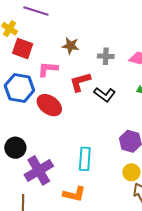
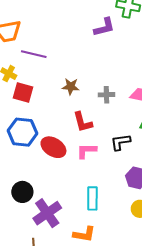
pink L-shape: (48, 69) -> (86, 151), moved
red L-shape: (80, 82) -> (83, 122), turned -85
black L-shape: (105, 95) -> (120, 142), moved, turned 140

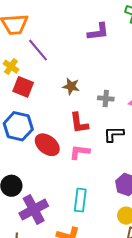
purple L-shape: (104, 27) -> (98, 32), moved
purple line: (34, 54) -> (38, 50), turned 30
black L-shape: (120, 142) -> (114, 134), moved

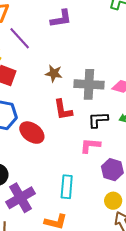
purple L-shape: (98, 32) -> (61, 19), moved
gray cross: (106, 98) -> (89, 84), size x1.8
pink L-shape: (80, 152) -> (90, 146), moved

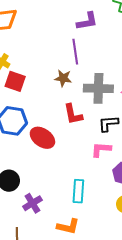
purple L-shape: (61, 19) -> (87, 21), moved
purple line: (20, 38) -> (75, 52), moved, turned 35
purple cross: (21, 198) -> (32, 203), size x0.7

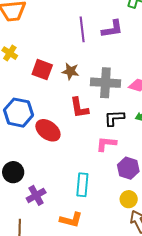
purple L-shape: (87, 21) -> (112, 29), moved
purple line: (75, 52) -> (82, 29), moved
red square: (15, 81) -> (42, 70), moved

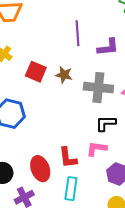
purple L-shape: (112, 29) -> (108, 47), moved
red L-shape: (79, 108) -> (68, 158), moved
red ellipse: (48, 130) -> (40, 169), moved, turned 30

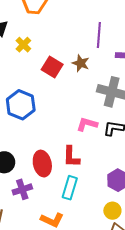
brown star: (64, 75) -> (81, 63), moved
pink L-shape: (97, 149) -> (87, 124), moved

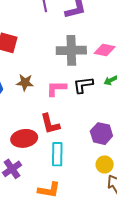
brown star: (81, 63) -> (25, 83), moved
red ellipse: (42, 164) -> (24, 138), turned -70

